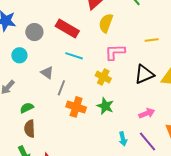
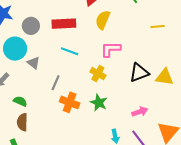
red rectangle: (67, 28) -> (64, 24), turned -35
yellow line: (152, 40) -> (158, 27), moved
cyan circle: (19, 55) -> (15, 49), size x1.5
gray triangle: (47, 73) -> (34, 63), moved
green semicircle: (27, 108) -> (20, 101), turned 48

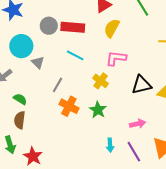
gray circle: (31, 26) -> (49, 26), moved

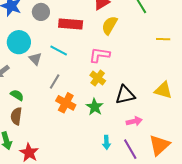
gray circle: (49, 26) -> (41, 12), moved
cyan line: (75, 55) -> (59, 51), moved
pink L-shape: (116, 58) -> (99, 55), moved
black triangle: (141, 85) -> (125, 95), moved

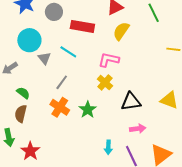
orange cross: (66, 103) -> (60, 107), moved
green star: (95, 107) -> (88, 110), moved

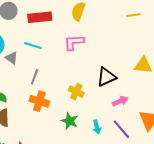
yellow cross: (105, 82) -> (76, 92), moved
green star: (88, 110) -> (70, 121), moved

